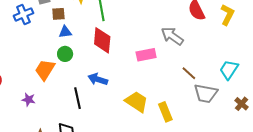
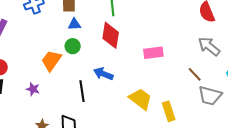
gray arrow: (172, 36) -> (209, 46), moved

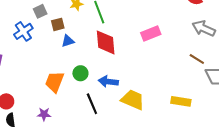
green circle: (73, 46) -> (80, 73), moved
pink rectangle: (153, 53) -> (151, 34), moved
yellow trapezoid: (141, 99) -> (133, 100), moved
yellow rectangle: (169, 111) -> (181, 101), turned -48

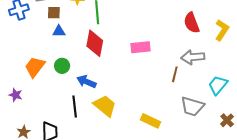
gray arrow: (204, 28) -> (193, 57), turned -45
brown line: (197, 59) -> (175, 74), moved, turned 56
black line: (92, 104) -> (75, 106), moved

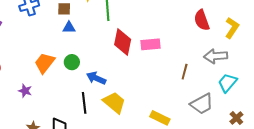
red diamond: (95, 43) -> (123, 42), moved
gray arrow: (193, 57) -> (216, 56), moved
gray trapezoid: (192, 106) -> (202, 104), turned -45

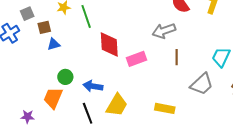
pink rectangle: (151, 44) -> (137, 59), moved
gray arrow: (216, 56) -> (164, 31), moved
orange trapezoid: (45, 63) -> (53, 98), moved
yellow trapezoid: (114, 102) -> (117, 105), turned 95

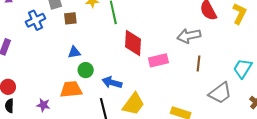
blue triangle: (54, 44) -> (74, 52), moved
orange trapezoid: (53, 98) -> (71, 89), turned 55

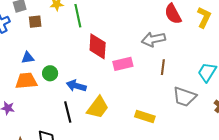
blue triangle: (74, 52) -> (28, 58), moved
orange trapezoid: (71, 89) -> (26, 81), moved
gray trapezoid: (220, 93) -> (185, 97), turned 55

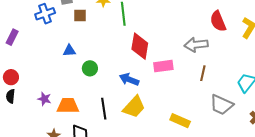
orange trapezoid: (26, 81) -> (68, 106), moved
blue arrow: (76, 86) -> (129, 79), moved

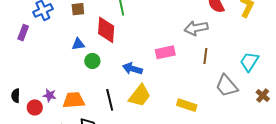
purple rectangle: (12, 37) -> (23, 33), moved
red diamond: (140, 46) -> (106, 30), moved
blue triangle: (69, 51) -> (78, 44), moved
red circle: (11, 77) -> (35, 107), moved
gray trapezoid: (221, 105) -> (227, 86), turned 30

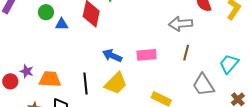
pink rectangle: (165, 52) -> (147, 55), moved
green circle: (92, 61) -> (46, 12), moved

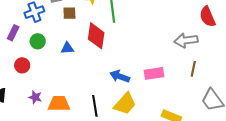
green circle: (46, 12) -> (38, 41), moved
red circle: (10, 81) -> (22, 65), moved

